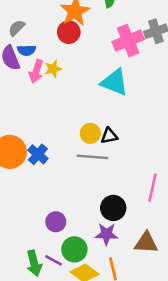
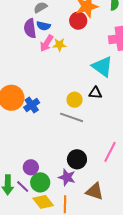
black triangle: (109, 136) -> (95, 93), moved
purple circle: (56, 222) -> (31, 167), moved

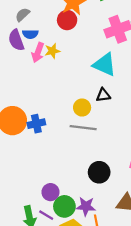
blue cross: (32, 105) -> (36, 124), turned 35
purple star: (67, 177) -> (86, 206), moved

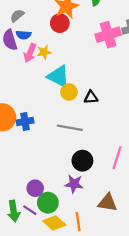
cyan triangle: (105, 65) -> (58, 76), moved
yellow circle: (82, 108) -> (69, 92), moved
black circle: (99, 172) -> (82, 161), moved
purple star: (86, 206) -> (74, 184), moved

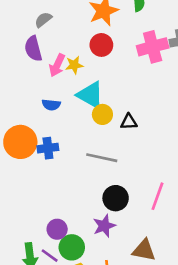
red circle: (60, 23) -> (101, 45), moved
blue semicircle: (24, 35) -> (51, 105), moved
purple star: (74, 184) -> (104, 226), turned -30

